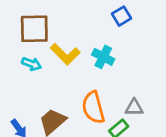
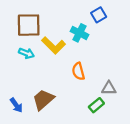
cyan cross: (103, 57) -> (79, 33), moved
orange semicircle: (93, 107) -> (78, 71), moved, size x0.7

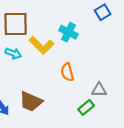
blue square: (99, 15) -> (103, 12), moved
brown trapezoid: (43, 100) -> (31, 102), turned -115

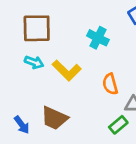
yellow L-shape: (41, 45) -> (67, 70), moved
orange semicircle: (67, 72) -> (110, 84), moved

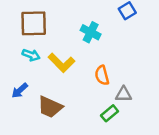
blue arrow: (22, 125) -> (20, 91), moved, turned 84

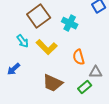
brown square: (34, 23) -> (39, 16), moved, turned -35
cyan arrow: (31, 55) -> (23, 41), turned 32
brown trapezoid: (50, 107) -> (53, 83), moved

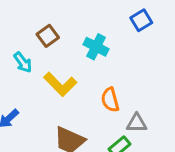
brown square: (39, 16) -> (48, 36), size x0.6
cyan arrow: (23, 41) -> (23, 62), moved

